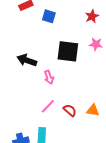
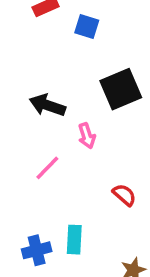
black square: (68, 51) -> (121, 89), turned -30
pink line: (48, 106) -> (47, 168), moved

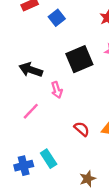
blue square: (87, 26) -> (57, 18), turned 35
cyan rectangle: (74, 240) -> (49, 159), turned -36

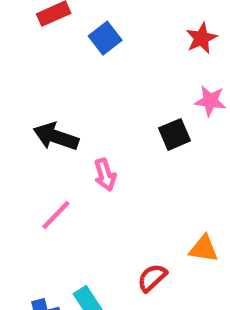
black square: (79, 59) -> (174, 134), moved, size x0.6
red semicircle: (82, 129) -> (152, 278), moved, turned -84

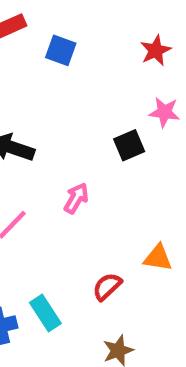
blue square: (105, 38) -> (61, 50), turned -32
pink arrow: (105, 175) -> (76, 198), moved, turned -132

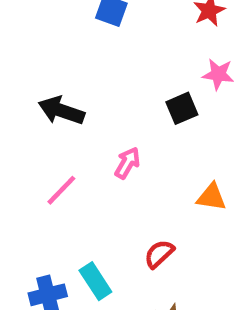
orange triangle: (158, 258) -> (211, 197), moved

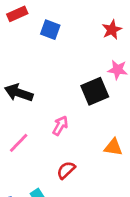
black square: (182, 108) -> (95, 91), size x1.4
red semicircle: (159, 254) -> (66, 170), moved

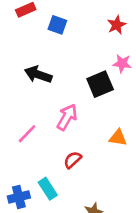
black arrow: (19, 93) -> (38, 74), moved
pink arrow: (60, 126) -> (67, 117), size x1.4

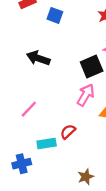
pink arrow: (67, 117) -> (86, 95), moved
cyan rectangle: (48, 189) -> (47, 144), moved, turned -66

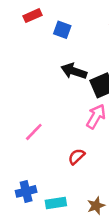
black arrow: (38, 58) -> (74, 71), moved
cyan rectangle: (47, 144) -> (56, 203), moved

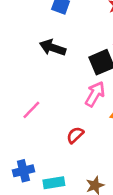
black arrow: (74, 71) -> (53, 48), moved

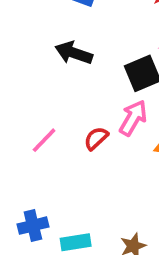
red semicircle: (75, 135) -> (96, 138), moved

